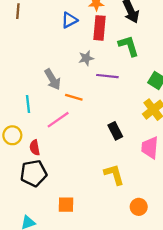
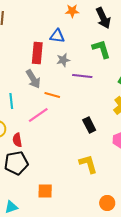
blue triangle: (69, 20) -> (57, 36), moved, turned 35
red rectangle: (100, 28) -> (37, 53), moved
orange circle: (139, 207) -> (107, 203), moved

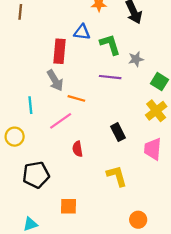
green L-shape: (101, 49) -> (110, 44), moved
gray star: (63, 60) -> (136, 59), moved
red semicircle: (17, 140) -> (78, 149), moved

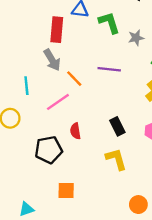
purple line: (110, 77) -> (109, 69), moved
orange line: (76, 98) -> (74, 79), turned 30
black rectangle: (118, 132) -> (117, 126), moved
black pentagon: (36, 175) -> (49, 150), moved

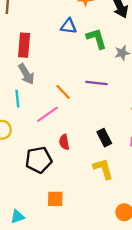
red rectangle: (57, 30) -> (24, 45), moved
gray arrow: (52, 60) -> (26, 74), moved

